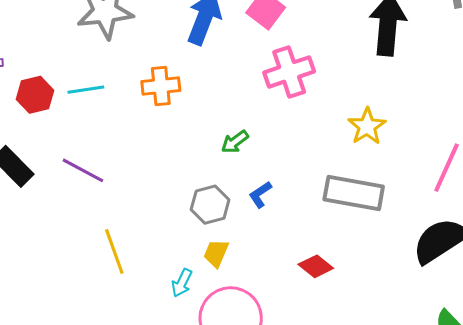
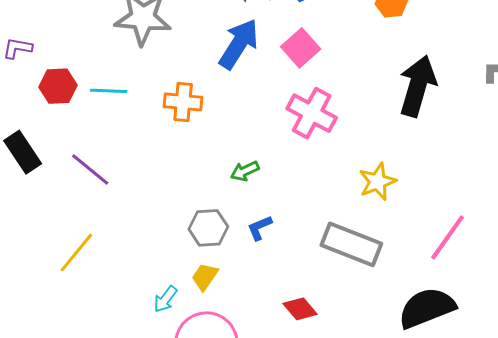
pink cross: (289, 72) -> (312, 113), turned 36
yellow line: (114, 252) -> (76, 253), moved, turned 48

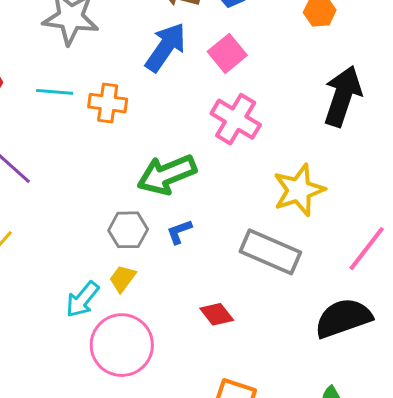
cyan line: (109, 91) -> (55, 92), moved
green arrow: (245, 171) -> (167, 174), size x2.0
yellow star: (377, 182) -> (299, 190), size x1.4
cyan arrow: (165, 299) -> (82, 299), size x1.4

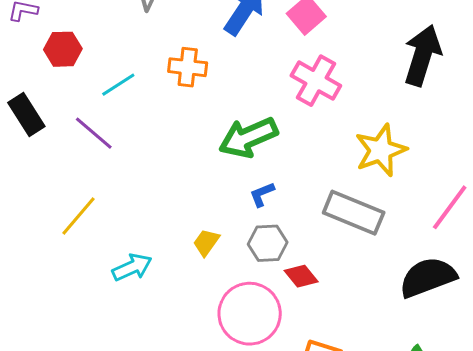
cyan line: (55, 92) -> (118, 85), moved, turned -36
gray hexagon: (128, 230) -> (268, 243), moved
cyan arrow: (82, 299) -> (132, 267), moved, turned -153
pink circle: (122, 345) -> (250, 314), moved

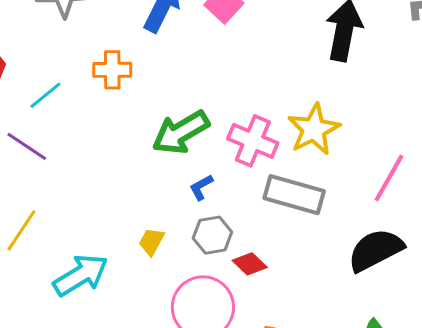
pink cross: (316, 81) -> (253, 141), moved
cyan arrow: (132, 267) -> (81, 275), size x1.4

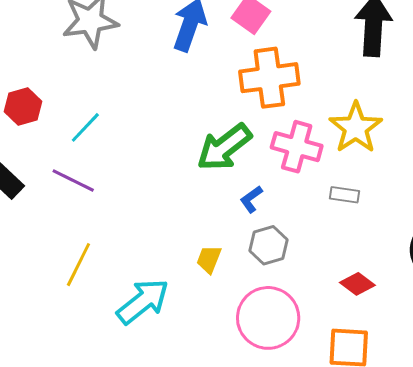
orange cross: (112, 70) -> (269, 78), moved, size x1.5
gray rectangle: (294, 195) -> (345, 195), size x0.5
red diamond: (250, 264) -> (357, 284), moved

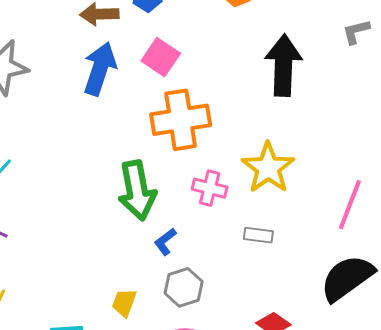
green arrow: (224, 147) -> (137, 190), turned -62
pink cross: (297, 147) -> (210, 188), size x0.7

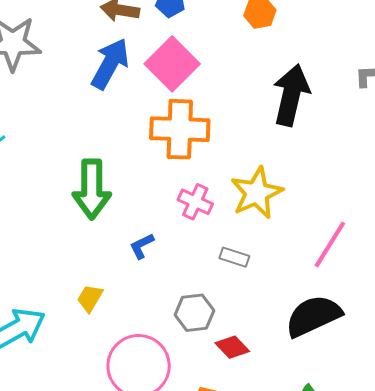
pink square: (161, 57) -> (172, 64), size x1.4
green arrow: (137, 190) -> (92, 189), moved
gray hexagon: (184, 287) -> (194, 313), moved

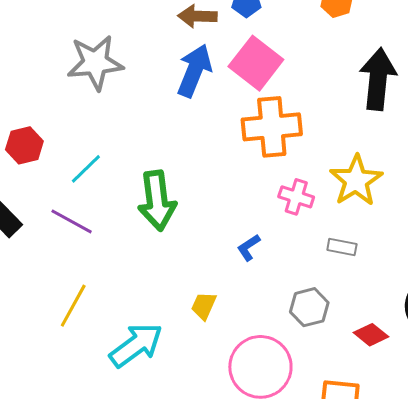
green arrow: (92, 189) -> (157, 201), moved
red diamond: (232, 347) -> (371, 335), moved

